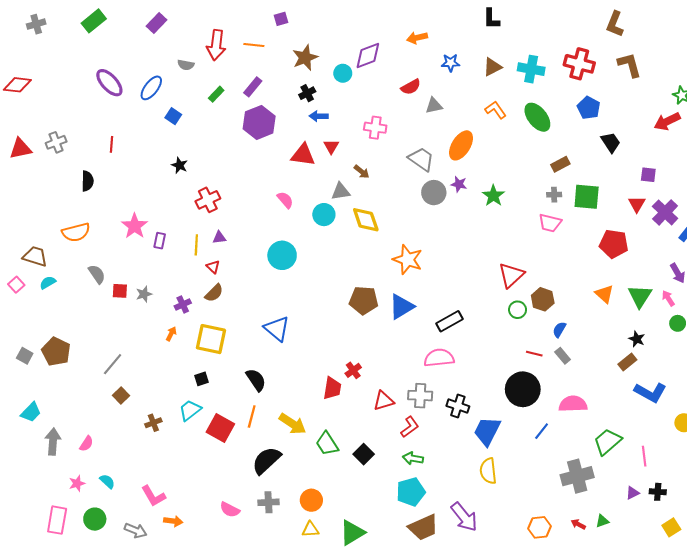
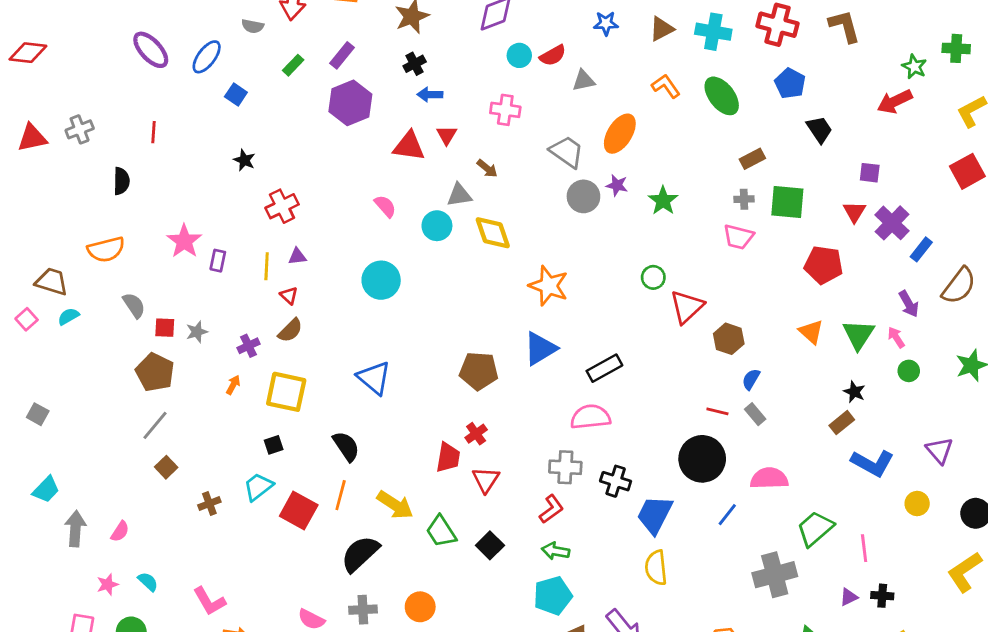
cyan circle: (343, 73) -> (519, 55), moved
brown pentagon: (364, 300) -> (479, 371), moved
green circle: (518, 310) -> (653, 277), moved
brown pentagon: (56, 352) -> (155, 372), moved
red triangle: (384, 401) -> (486, 480), moved, turned -40

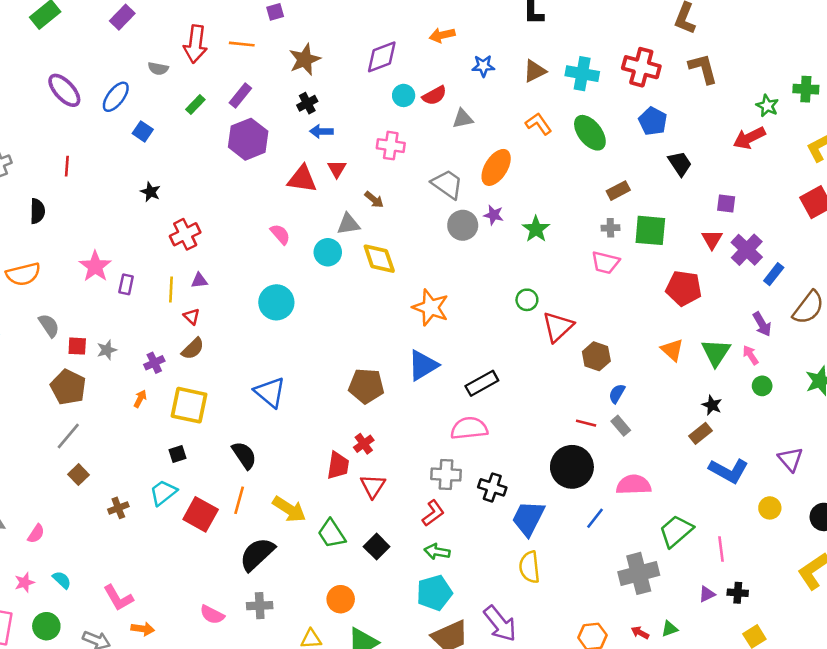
orange circle: (420, 607) -> (341, 599), moved

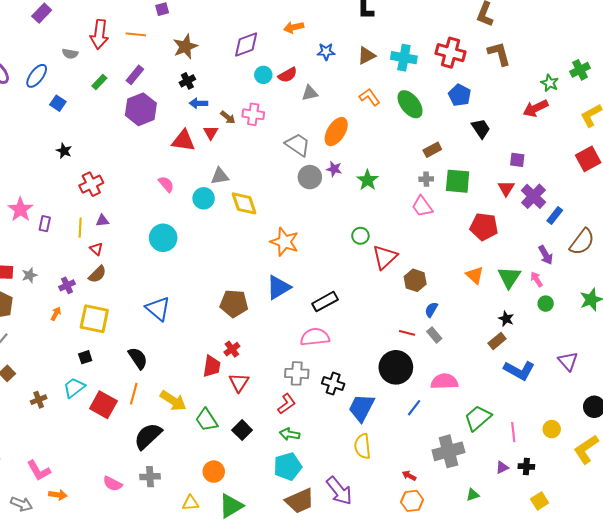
green cross: (806, 89) -> (580, 70), turned -30
brown arrow: (374, 200) -> (228, 117), moved
pink trapezoid: (605, 263) -> (422, 206), turned 40
yellow circle: (770, 508) -> (552, 429), moved
red arrow: (640, 633) -> (409, 476), moved

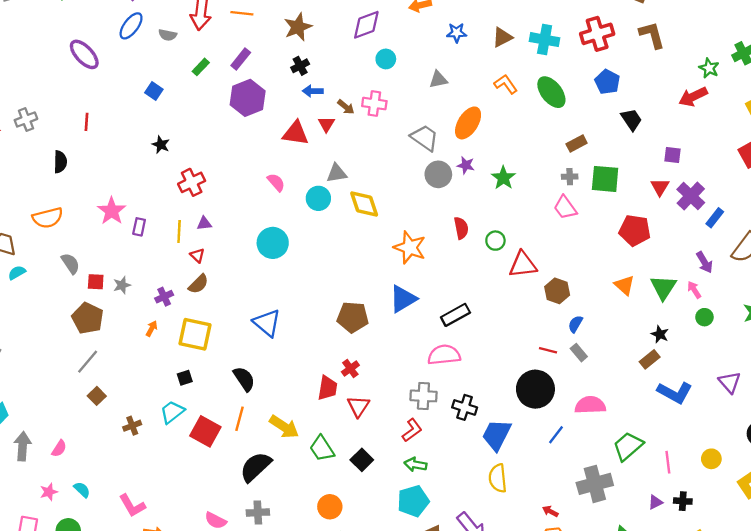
red cross: (451, 53) -> (597, 34), turned -32
red semicircle: (288, 75) -> (461, 228), moved, turned -72
blue ellipse: (37, 76) -> (131, 26), moved
red triangle: (385, 257) -> (523, 265), turned 36

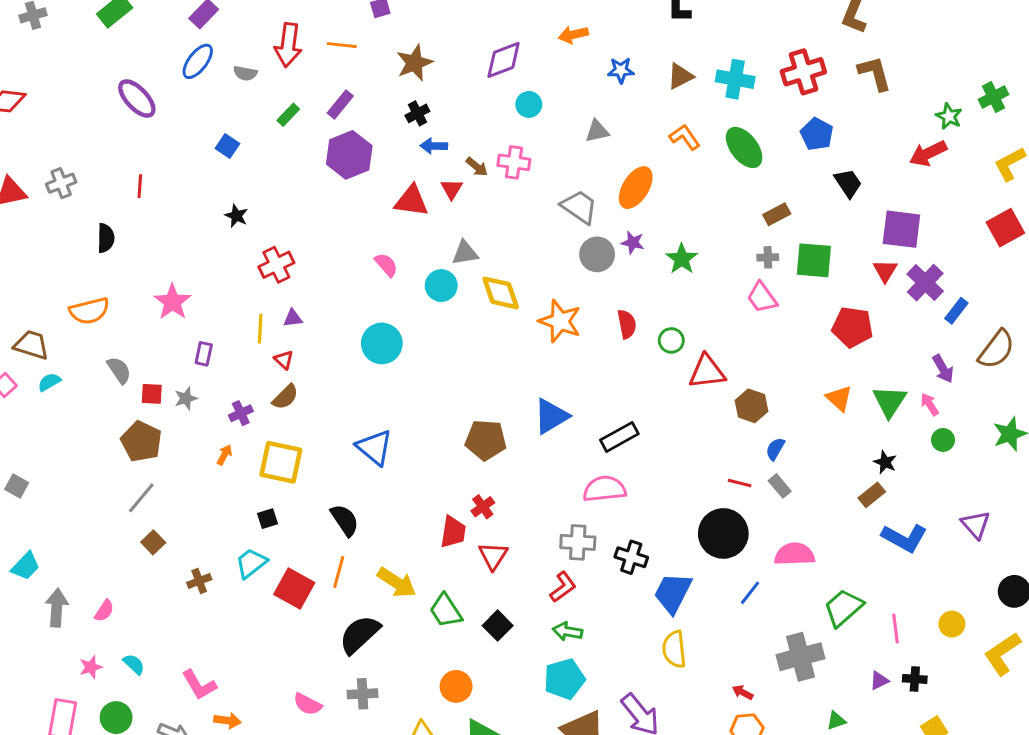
purple square: (672, 155) -> (901, 229), size x1.8
purple rectangle: (139, 227) -> (204, 354), moved
orange star: (410, 247) -> (560, 321), moved

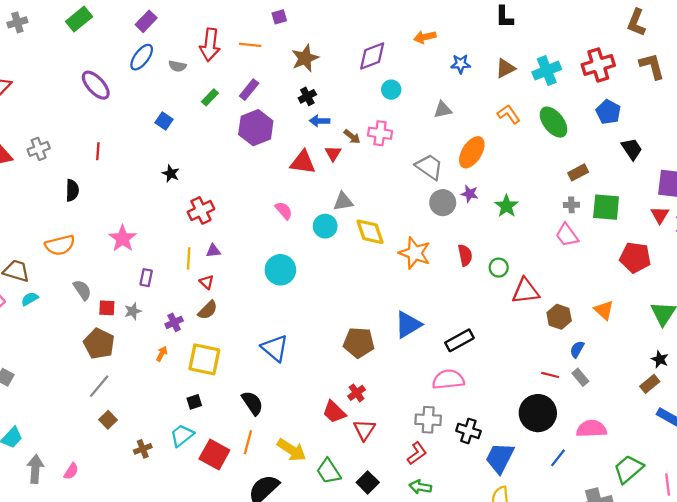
cyan cross: (735, 79) -> (547, 71), turned -32
orange triangle: (839, 398) -> (604, 310), moved
red trapezoid: (453, 532) -> (334, 412), turned 125

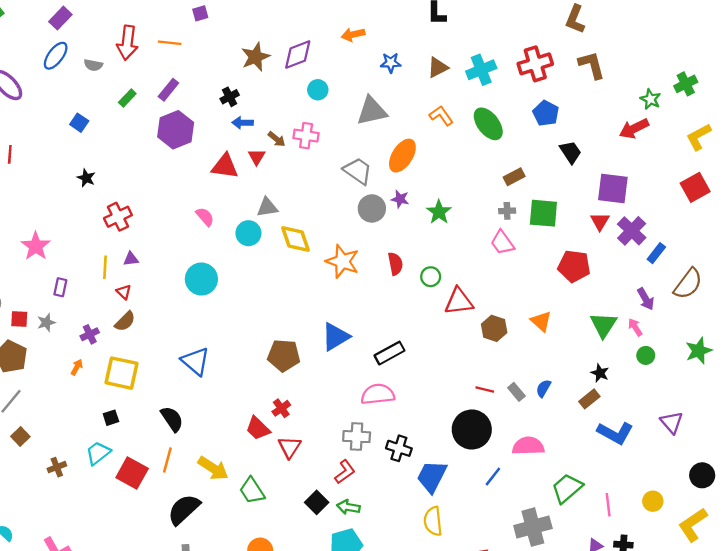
brown star: (305, 58) -> (255, 57), moved
gray triangle: (443, 110) -> (372, 111), size x1.6
blue semicircle: (577, 349) -> (543, 388), moved
black square: (368, 482) -> (317, 502), moved

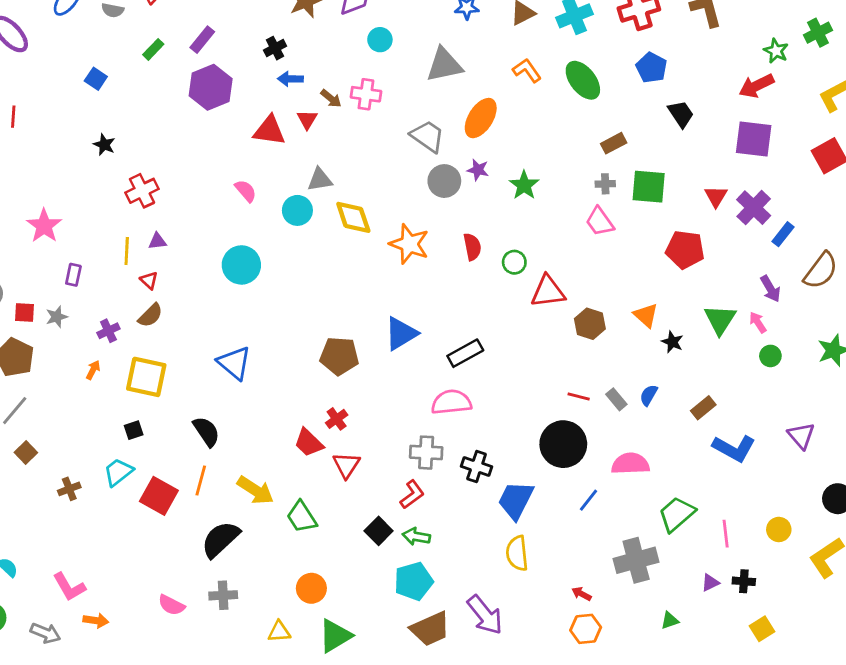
purple square: (613, 189) -> (754, 139), moved
black star: (600, 373) -> (672, 342), moved

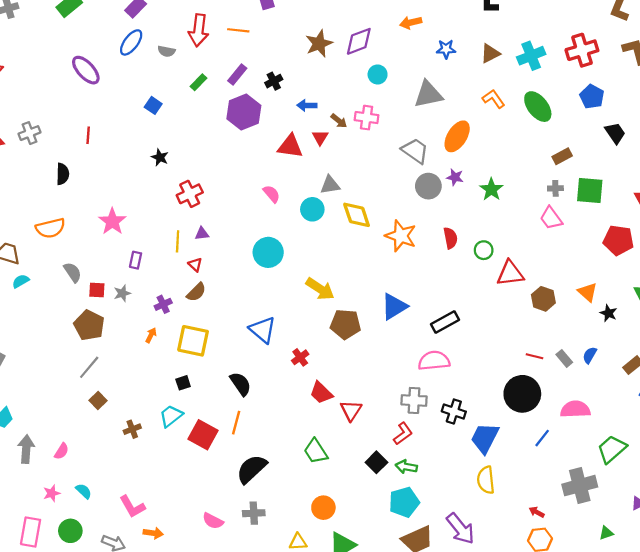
black cross: (275, 48) -> (274, 81), moved
red cross: (337, 419) -> (300, 357), moved
yellow arrow: (255, 490) -> (320, 289), moved

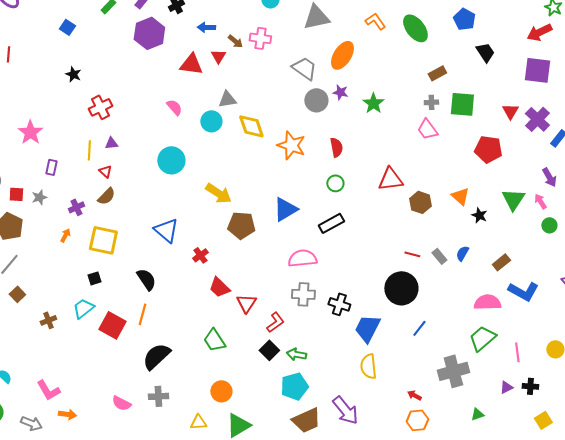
green circle: (484, 250) -> (335, 183), moved
pink semicircle: (434, 361) -> (302, 258), moved
pink semicircle: (575, 409) -> (487, 302), moved
red L-shape: (403, 434) -> (275, 322), moved

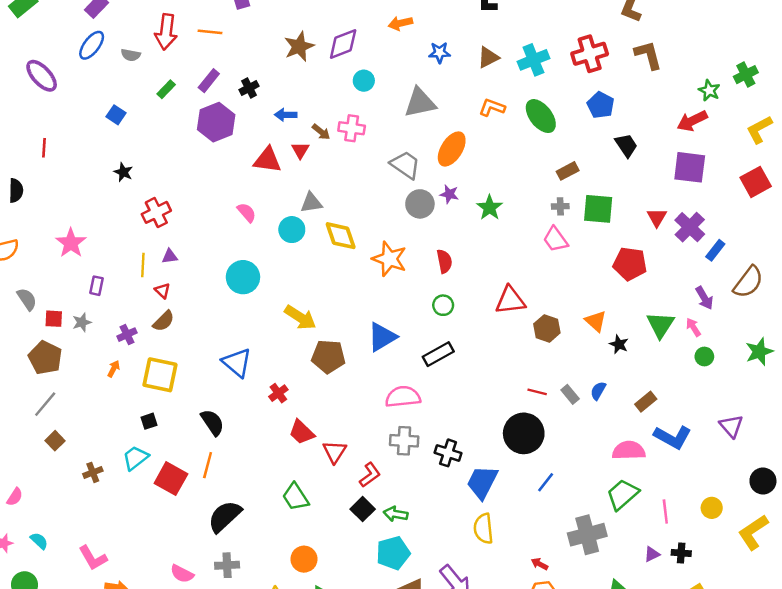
orange L-shape: (375, 21) -> (492, 107), turned -35

